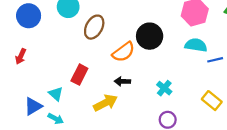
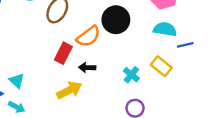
red rectangle: (79, 75) -> (63, 53), moved
yellow rectangle: (212, 101) -> (161, 66), moved

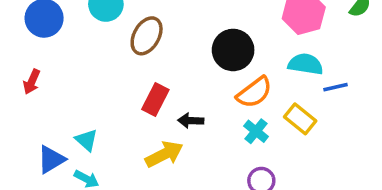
orange semicircle: (88, 36) -> (254, 92), moved

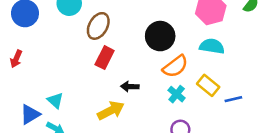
blue line: (336, 87) -> (233, 99), moved
red rectangle: (155, 99) -> (105, 58), moved

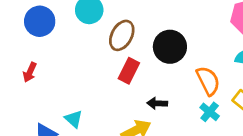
black circle: (160, 36) -> (170, 47), moved
orange semicircle: (175, 66) -> (208, 81), turned -80

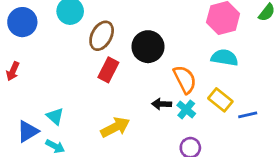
black arrow: (157, 103) -> (162, 104), moved

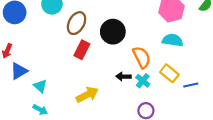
blue triangle: (28, 131) -> (19, 71), moved

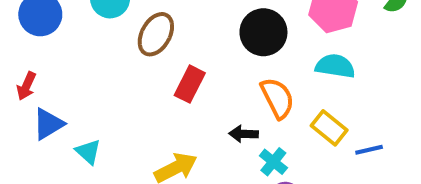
black circle: (113, 32) -> (263, 32), moved
red rectangle: (82, 50) -> (190, 84), moved
cyan cross: (143, 81) -> (273, 162), moved

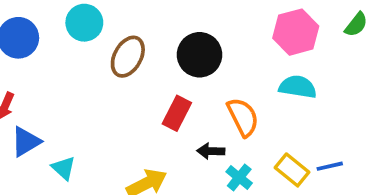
black circle: (263, 32) -> (200, 55), moved
red rectangle: (190, 84) -> (177, 113), moved
yellow rectangle: (329, 128) -> (292, 170), moved

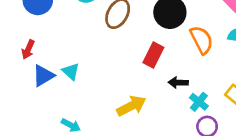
orange semicircle: (243, 117) -> (202, 40), moved
cyan triangle: (64, 168) -> (71, 72), moved

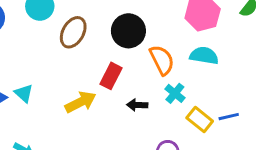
cyan cross: (199, 102) -> (175, 93), moved
yellow arrow: (131, 106) -> (80, 102), moved

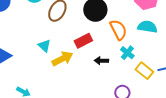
red rectangle: (111, 76) -> (83, 41), turned 36
cyan triangle: (24, 93) -> (44, 46), moved

